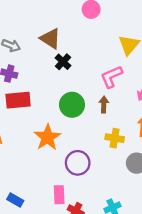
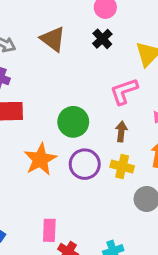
black cross: (63, 62) -> (102, 39), moved
brown arrow: (104, 104) -> (121, 132), moved
purple circle: (78, 163) -> (85, 164), moved

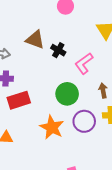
black cross: (102, 39) -> (58, 50), moved
pink L-shape: (124, 91) -> (84, 63), moved

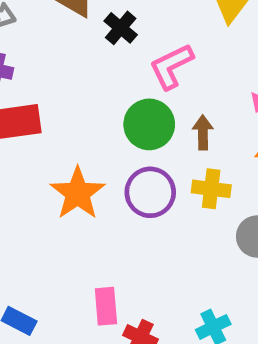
green circle: (67, 94) -> (149, 124), moved

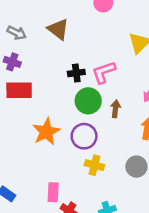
black cross: (121, 28) -> (76, 73), moved, turned 35
yellow cross: (211, 189) -> (94, 165), moved

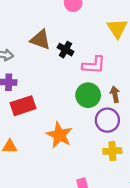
pink L-shape: (104, 72) -> (94, 65), turned -140
black cross: (76, 73) -> (65, 50), moved, turned -35
purple circle: (84, 136) -> (107, 120), moved

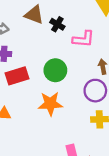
green circle: (88, 95) -> (55, 70), moved
orange star: (59, 135) -> (50, 104), turned -30

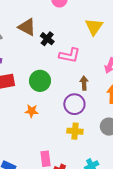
orange star: (50, 104) -> (32, 111), size x0.6

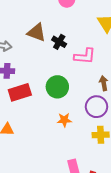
orange star: (32, 111) -> (64, 120), moved

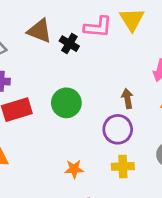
pink L-shape: (85, 56) -> (98, 27), moved
orange star: (64, 120) -> (74, 169), moved

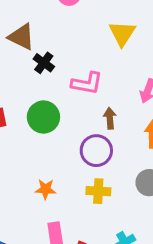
pink L-shape: (98, 27) -> (87, 83), moved
black cross: (69, 44) -> (44, 63), moved

